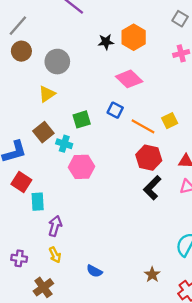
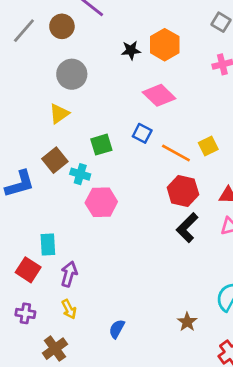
brown circle: (21, 51) -> (62, 26), moved
red square: (21, 182) -> (28, 270), moved
blue semicircle: (94, 271) -> (117, 329), turned 91
brown star: (152, 275) -> (187, 322), moved

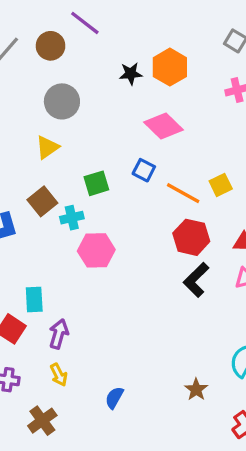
cyan cross: (80, 174) -> (72, 218), turned -30

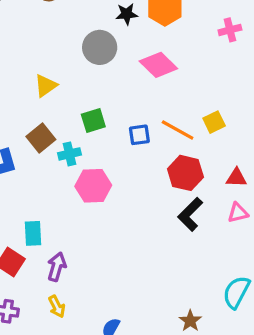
gray circle: (62, 101) -> (100, 47), moved
blue square: (144, 170) -> (139, 135), moved, turned -35

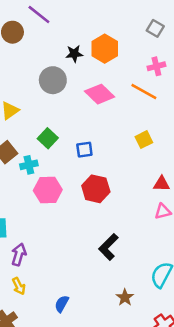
green square: (93, 121) -> (48, 138), turned -30
orange line: (178, 130) -> (144, 92), moved
red hexagon: (185, 173) -> (96, 189), moved
black L-shape: (190, 214) -> (108, 247), moved

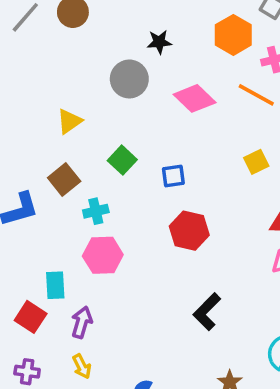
orange hexagon: (105, 49) -> (233, 35), moved
cyan cross: (29, 165) -> (96, 211), moved
pink hexagon: (48, 190) -> (103, 255), moved

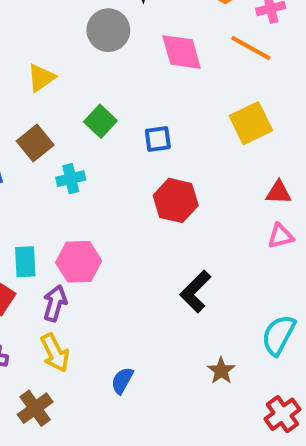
pink diamond: (195, 98) -> (182, 52), turned 30
yellow square: (256, 162) -> (251, 123), size x1.5
pink hexagon: (103, 255) -> (79, 262), moved
yellow arrow: (82, 366) -> (55, 353), size x1.4

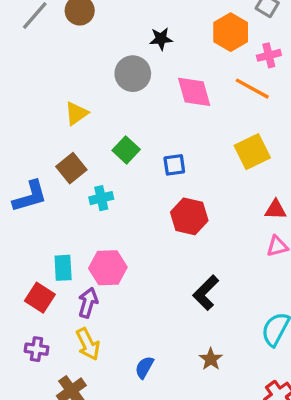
brown star: (221, 371) -> (211, 359), moved

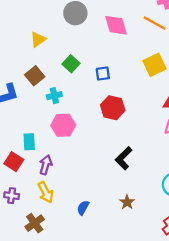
pink hexagon: (108, 268) -> (63, 125), moved

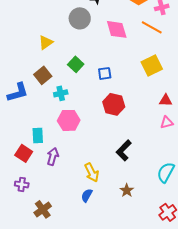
yellow arrow: (46, 192) -> (92, 172), moved

